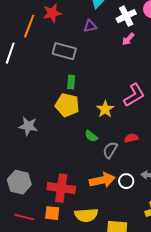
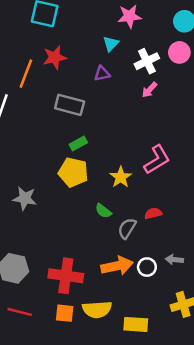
green rectangle: (71, 82) -> (78, 144), turned 56
orange square: (52, 213) -> (65, 313), moved

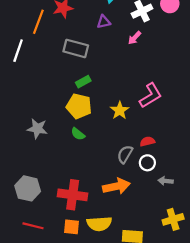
pink arrow: (149, 90) -> (135, 38), moved
green semicircle: (103, 211) -> (78, 134), moved
white circle: (147, 267) -> (147, 163), moved

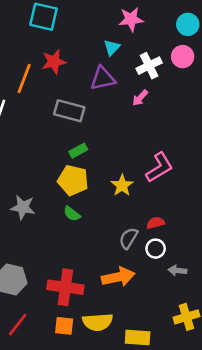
purple triangle: (104, 22) -> (103, 78), size x1.5
red line: (33, 226) -> (18, 325), turned -66

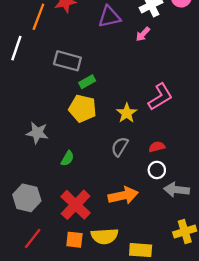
gray rectangle: (69, 111) -> (67, 61), moved
green semicircle: (72, 214) -> (67, 158), moved, turned -98
gray semicircle: (128, 238) -> (120, 147), moved
gray arrow: (177, 270) -> (177, 190), size x1.5
red cross: (65, 287) -> (76, 205), turned 36

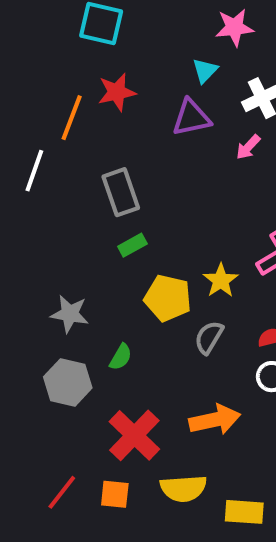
gray rectangle: (67, 61) -> (121, 192), turned 56
green rectangle: (87, 82) -> (132, 245), moved
yellow pentagon: (83, 108) -> (168, 298), moved
gray hexagon: (27, 198) -> (68, 382), moved
orange square: (74, 240) -> (115, 494), moved

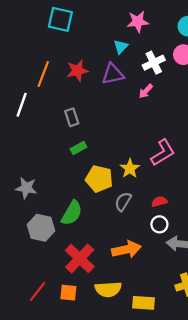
red star: (117, 92) -> (77, 71), moved
gray rectangle: (121, 192) -> (72, 117), size x0.7
gray star: (70, 314) -> (26, 188), moved
green semicircle: (121, 357) -> (72, 213), size x1.6

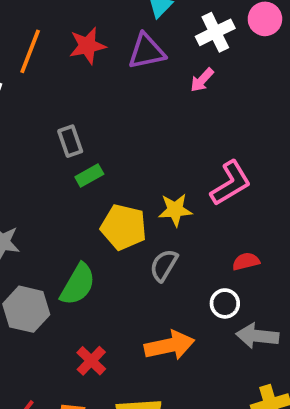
gray rectangle: (72, 117) -> (70, 141), moved
yellow star: (130, 169) -> (175, 210), turned 30
red semicircle: (159, 202) -> (246, 261), moved
red cross: (80, 259) -> (91, 361), size x0.6

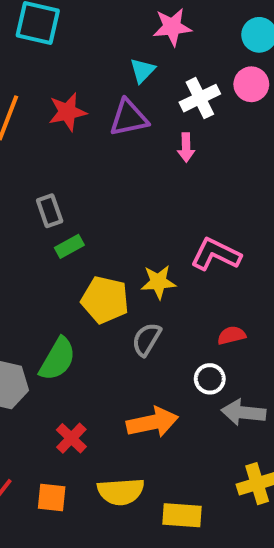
pink arrow: (202, 80) -> (186, 148), turned -44
pink L-shape: (231, 183) -> (216, 254), turned -123

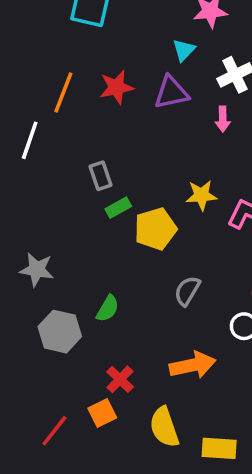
yellow star: (158, 282) -> (201, 195), moved
yellow pentagon: (105, 300) -> (155, 229), moved, turned -30
green semicircle: (58, 359) -> (108, 308), size x0.7
yellow semicircle: (121, 492) -> (164, 427), turned 75
orange square: (52, 497) -> (102, 413), moved, turned -32

